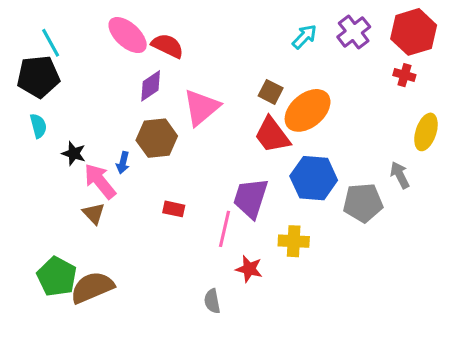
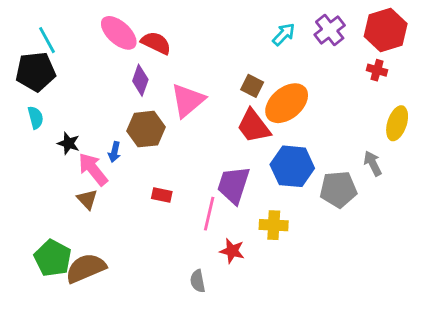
purple diamond: (151, 86) -> (140, 80), turned -36

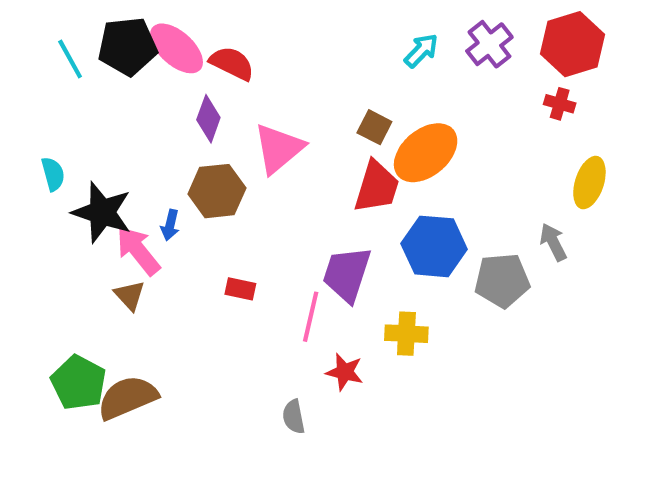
black pentagon: (36, 72) -> (128, 46), moved
red trapezoid: (254, 126) -> (377, 187), turned -126
black star: (69, 143) -> (102, 212), size x1.8

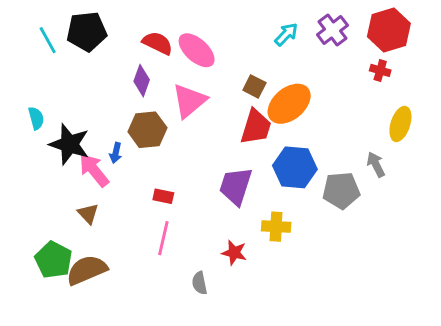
pink ellipse: (176, 48) -> (197, 50), moved
brown triangle: (130, 295) -> (88, 214), moved
pink line: (311, 317) -> (163, 238), moved

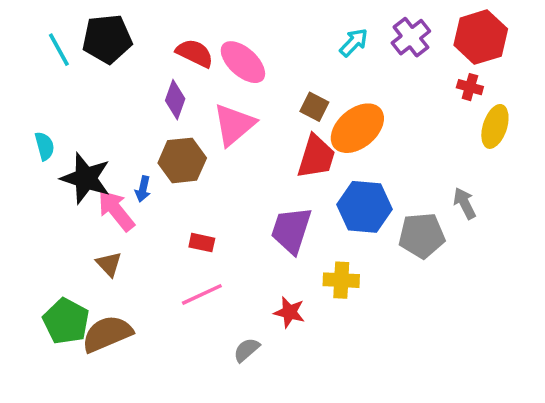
yellow ellipse: (400, 124) -> (495, 126), moved
pink line: (163, 238) -> (202, 294), turned 52
gray semicircle: (199, 283) -> (247, 350), turned 60

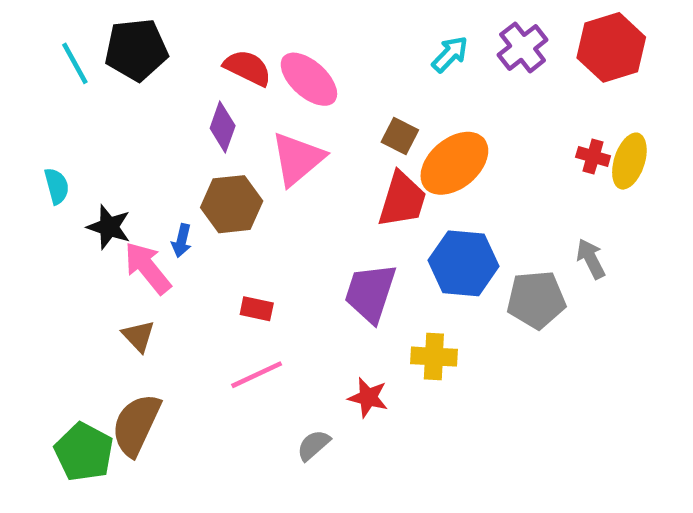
red cross: (470, 87) -> (593, 156), moved
black star: (86, 178) -> (109, 227), size x0.7
green pentagon: (66, 321) -> (84, 452), moved
brown semicircle: (107, 334) -> (136, 425), turned -42

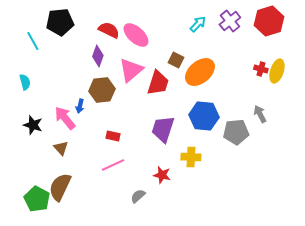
cyan line: (75, 63) -> (33, 41), moved
red trapezoid: (402, 200) -> (158, 83), moved
black star: (109, 227) -> (33, 125), moved

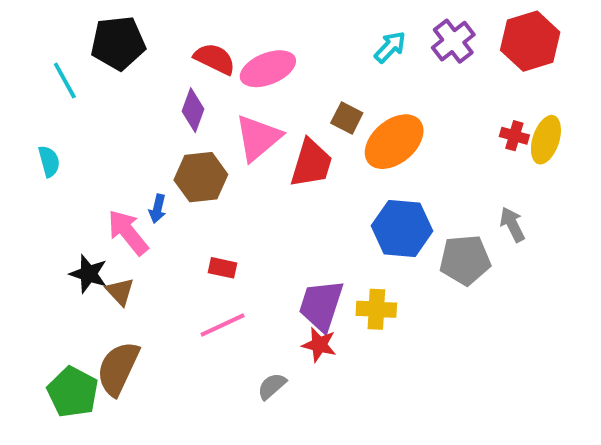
pink ellipse: (136, 35) -> (268, 69), turned -64
black star: (33, 125) -> (88, 274), moved
purple trapezoid: (163, 129) -> (321, 305), moved

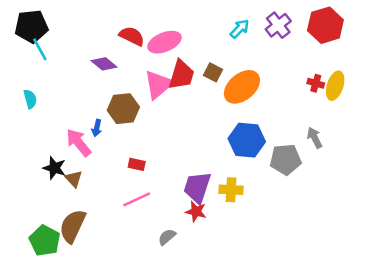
black pentagon: (118, 43) -> (31, 26), moved
purple diamond: (193, 110) -> (104, 64), moved, turned -70
red trapezoid: (311, 163) -> (181, 75), moved

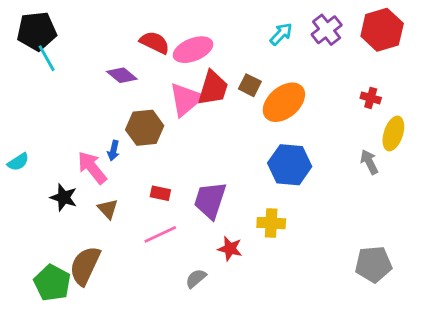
yellow ellipse: (335, 86) -> (393, 133), moved
cyan semicircle: (30, 99) -> (18, 162), moved, turned 72
gray pentagon: (285, 159) -> (373, 264), moved
brown triangle: (74, 179) -> (108, 209), moved
purple trapezoid: (197, 187) -> (210, 200), moved

